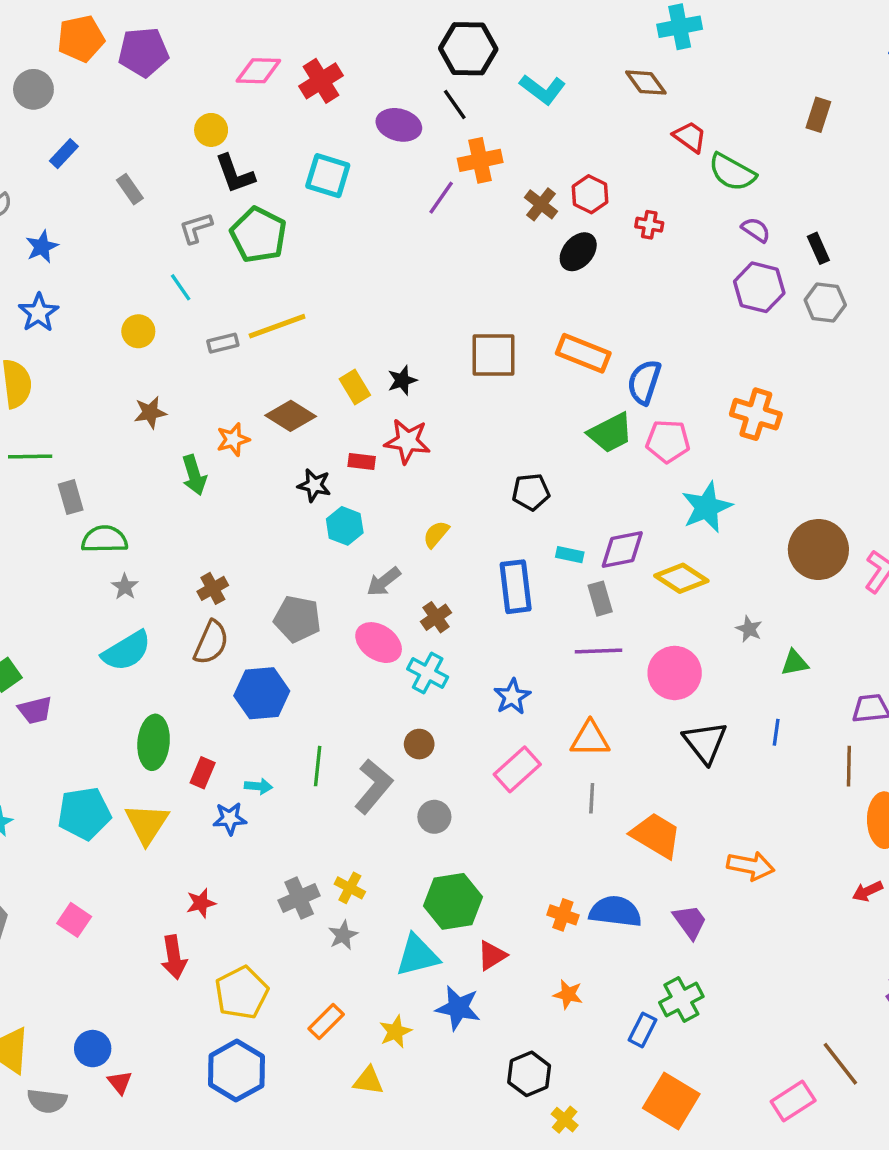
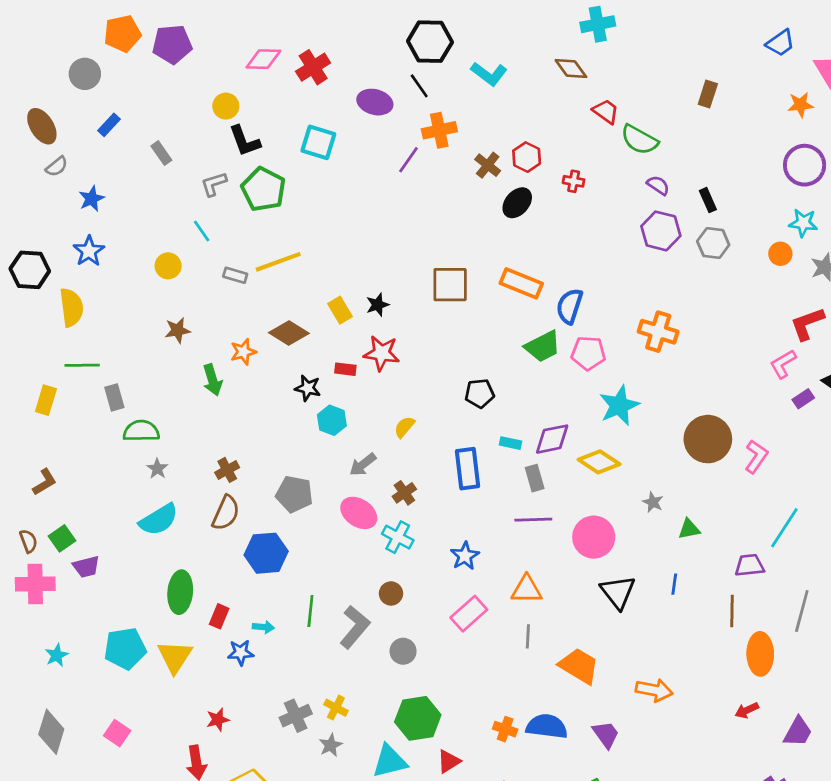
gray rectangle: (223, 343) -> (235, 275), turned 30

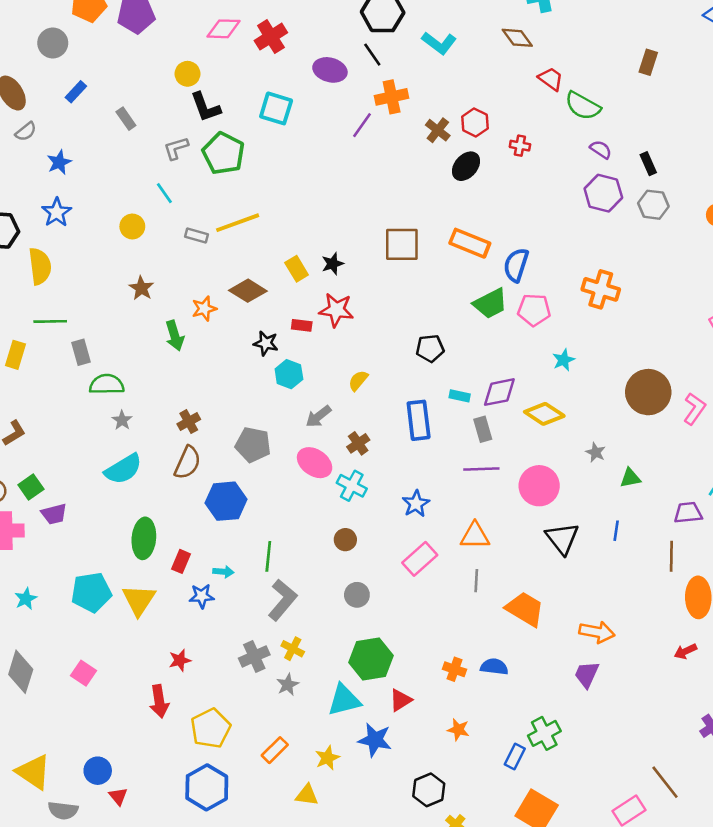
brown star: (177, 330) -> (141, 288), turned -30
cyan star: (619, 405) -> (564, 360), size x0.6
gray L-shape: (355, 627) -> (282, 600), moved
blue semicircle: (547, 726) -> (494, 667), size x0.7
purple trapezoid: (606, 734) -> (587, 674), moved, turned -120

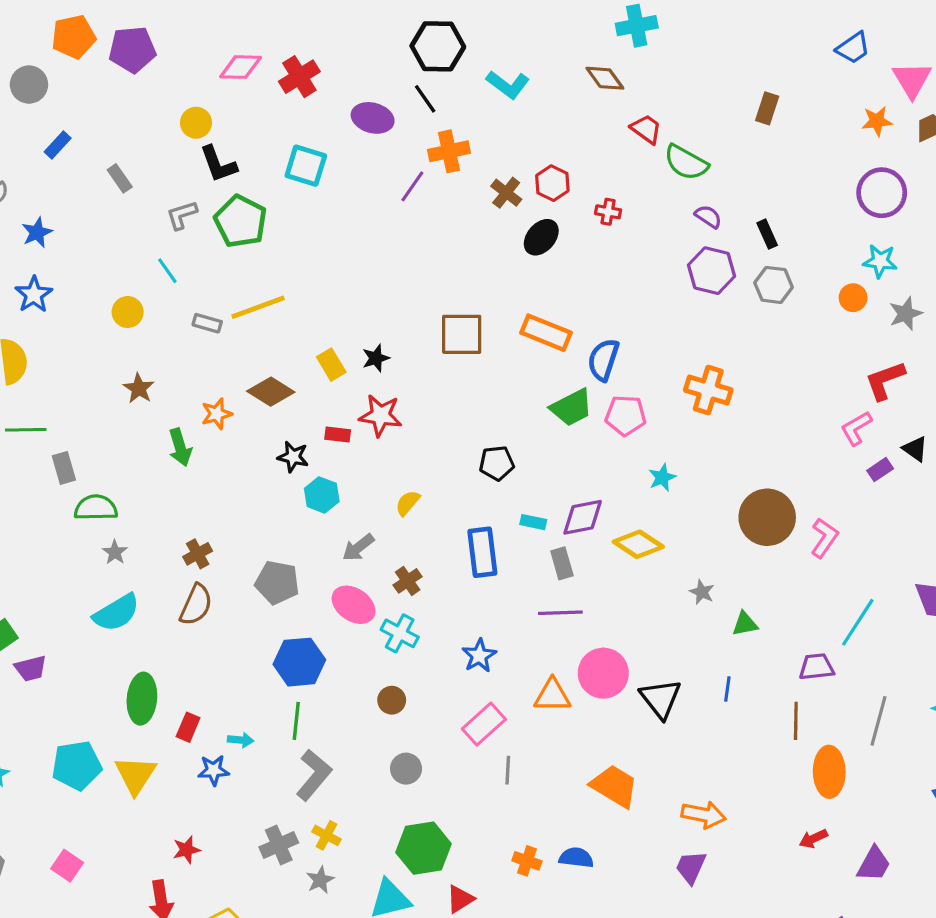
pink circle: (539, 486) -> (603, 673), moved
blue hexagon: (226, 501) -> (299, 662), moved
gray line: (476, 581) -> (508, 770), moved

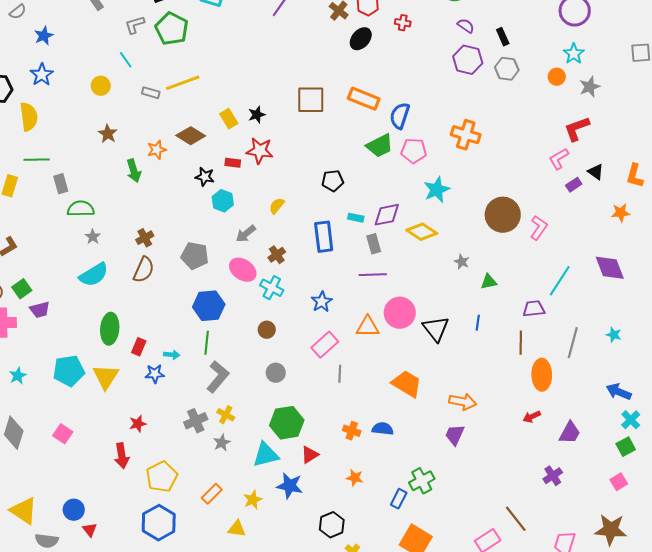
cyan star: (880, 261) -> (574, 54), turned 30
cyan star: (662, 477) -> (437, 190), size x1.5

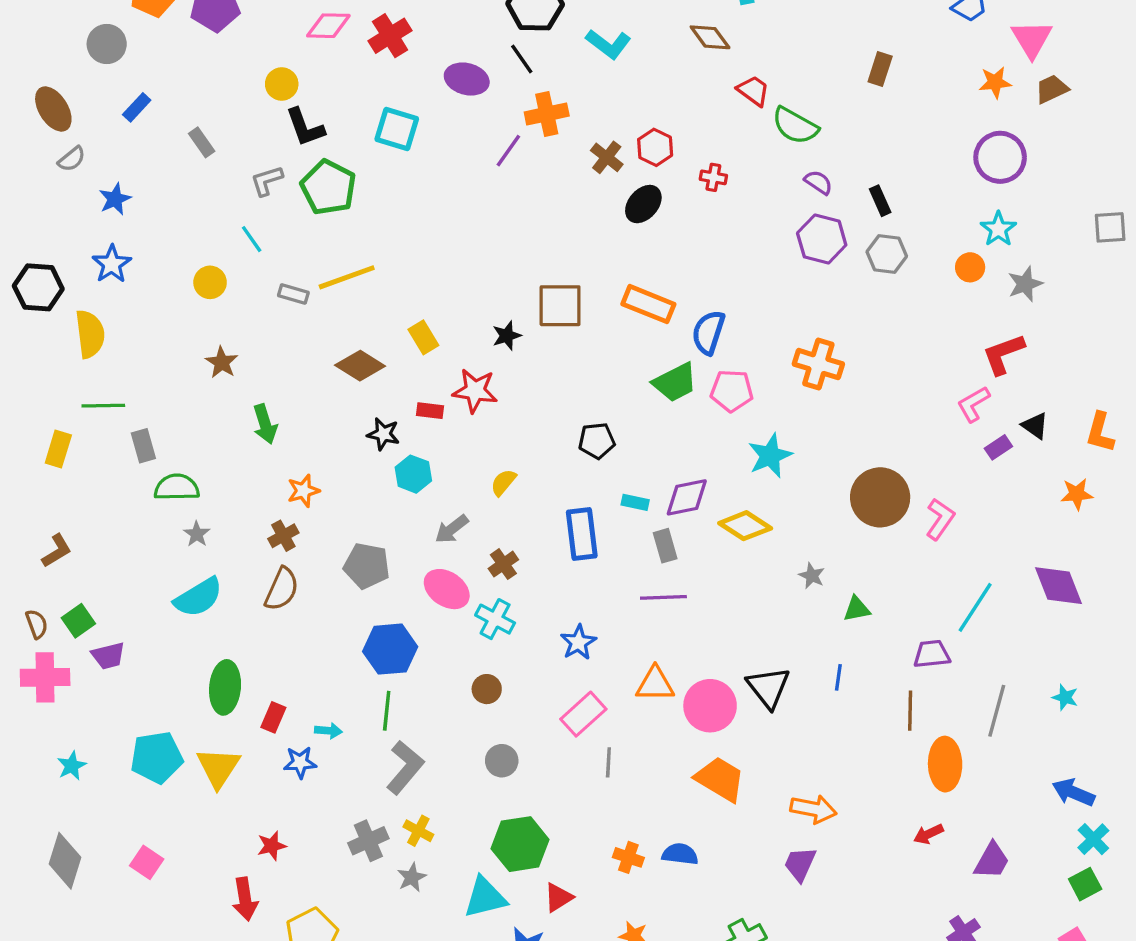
black star: (257, 115) -> (507, 336), moved
orange star: (157, 150) -> (303, 491), moved
pink circle: (400, 313) -> (710, 706), moved

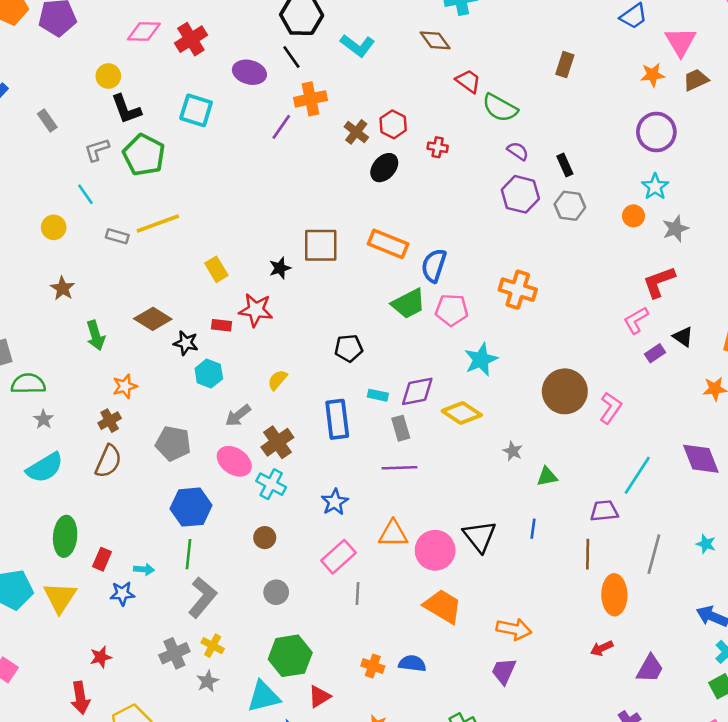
brown diamond: (360, 366) -> (153, 319), moved
brown cross: (503, 564) -> (277, 442), size x1.4

